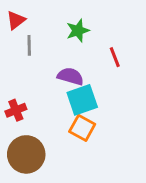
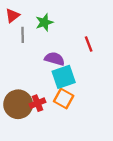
green star: (78, 31) -> (44, 22), moved
red cross: (16, 110) -> (37, 103), moved
brown circle: (26, 154) -> (18, 104), moved

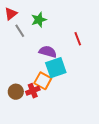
gray line: (23, 35) -> (20, 31), turned -32
orange square: (64, 99) -> (43, 81), moved
brown circle: (18, 104) -> (16, 92), size x0.6

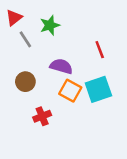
cyan square: (56, 68) -> (98, 89), moved
orange square: (43, 81) -> (70, 91), moved
brown circle: (16, 92) -> (25, 82), moved

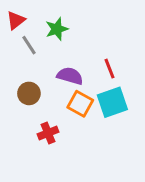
red line: (100, 50) -> (110, 69), moved

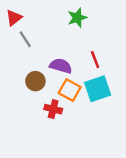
green star: (57, 29) -> (77, 18), moved
brown circle: (29, 93) -> (35, 81), moved
red cross: (48, 133) -> (53, 109), moved, turned 36

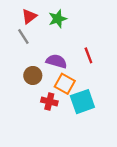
red triangle: (14, 18) -> (29, 16), moved
green star: (77, 18) -> (58, 19), moved
cyan square: (98, 89) -> (82, 102), moved

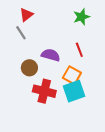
green star: (58, 19) -> (81, 17), moved
orange square: (65, 84) -> (72, 75), moved
red cross: (49, 102) -> (44, 91), size x1.5

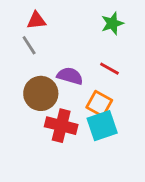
red triangle: (26, 15) -> (36, 20), turned 32
red line: (79, 50) -> (109, 69), turned -40
brown circle: (29, 68) -> (41, 93), size x1.5

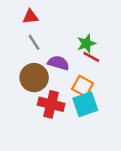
green star: (112, 23) -> (86, 43), moved
gray line: (29, 45) -> (34, 42), moved

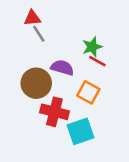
gray line: (34, 42) -> (39, 34), moved
cyan square: (85, 104) -> (80, 131), moved

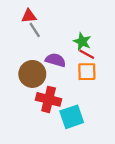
green star: (92, 47) -> (82, 42), turned -30
orange square: (88, 92) -> (87, 72), moved, turned -30

